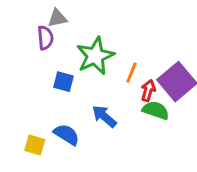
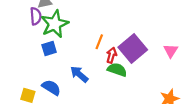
green star: (95, 56) -> (55, 24), moved
blue square: (64, 82) -> (49, 48), turned -32

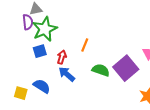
purple square: (133, 48) -> (126, 68), moved
red arrow: (112, 55) -> (62, 57), moved

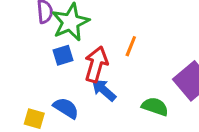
red arrow: (62, 57) -> (96, 64), size x1.6
green semicircle: (101, 70) -> (155, 107), moved

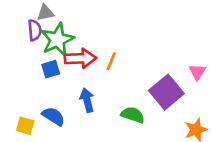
red arrow: (96, 64) -> (80, 58), moved, turned 72
blue arrow: (104, 90) -> (87, 100), turned 35

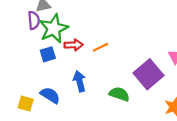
red arrow: (80, 58) -> (74, 45), size x0.7
orange line: (111, 61) -> (101, 47), turned 42

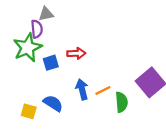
green star: (54, 29) -> (28, 48), moved
orange line: (101, 47) -> (103, 90), moved
green semicircle: (119, 94) -> (121, 102), turned 66

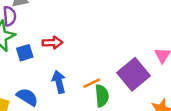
orange line: (103, 90) -> (92, 83), moved

